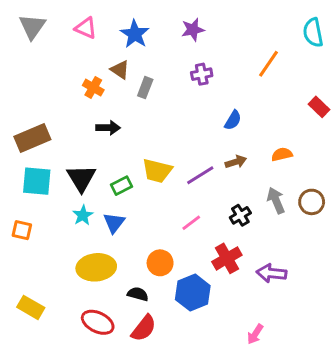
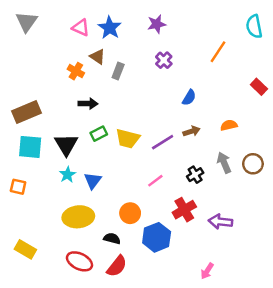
pink triangle: (86, 28) -> (81, 28), moved
purple cross: (202, 74) -> (164, 60), turned -35
green rectangle: (121, 186) -> (99, 134), moved

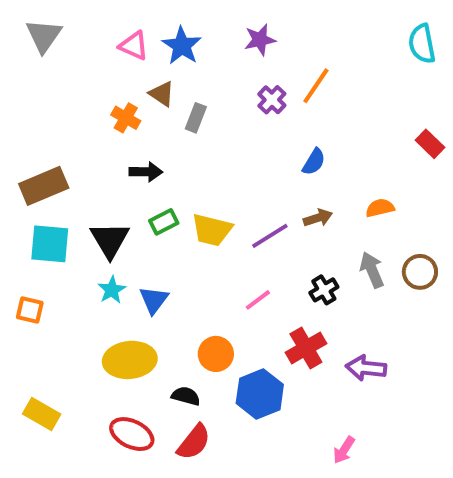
orange line: (218, 52) -> (316, 86), moved

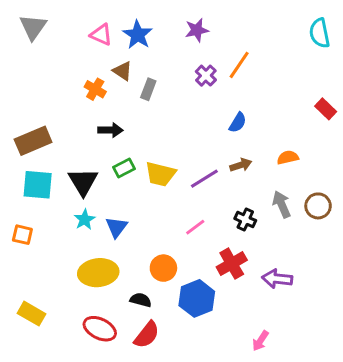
black cross: (324, 290) -> (245, 220), turned -35

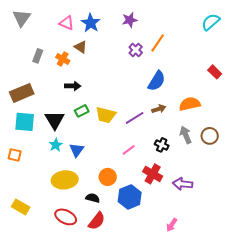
cyan semicircle: (320, 33) -> (211, 22), turned 60
gray rectangle: (148, 89) -> (38, 56), moved
blue semicircle: (238, 123) -> (157, 81), size x1.5
orange semicircle: (288, 157) -> (190, 104), size x1.5
red cross: (232, 264) -> (153, 174), turned -30

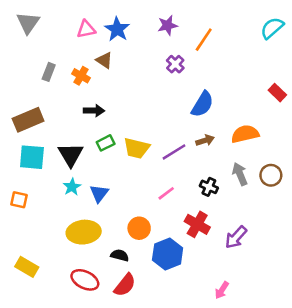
pink triangle: (67, 23) -> (86, 29), turned -35
orange line: (158, 43) -> (204, 40), moved
purple arrow: (183, 184) -> (236, 237), turned -54

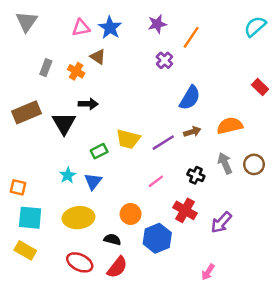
green rectangle: (106, 143) -> (99, 151), moved
black triangle: (71, 155) -> (64, 123), moved
cyan square: (32, 157) -> (30, 218), moved

